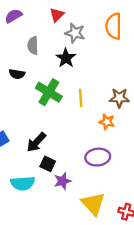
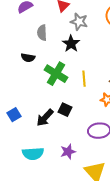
black square: (48, 164) -> (65, 110), moved

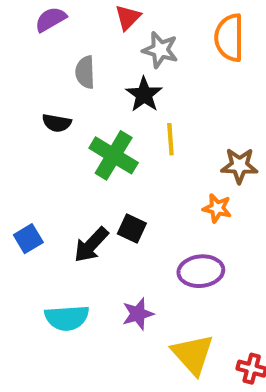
yellow line: (84, 79) -> (170, 139), moved

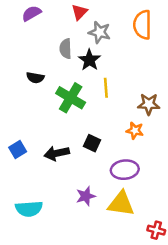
gray semicircle: (85, 72) -> (66, 49), moved
black square: (132, 229) -> (92, 143), moved
black arrow: (91, 245) -> (57, 153), turned 35
cyan semicircle: (67, 318) -> (29, 209), moved
yellow triangle: (193, 354) -> (121, 204), moved, turned -40

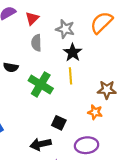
red triangle: (79, 12) -> (32, 18), moved
orange semicircle: (142, 25) -> (101, 23), turned 45
black star: (89, 60) -> (73, 52), moved
black arrow: (57, 153) -> (41, 144), moved

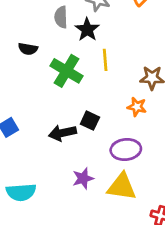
black star: (73, 52) -> (87, 30), moved
black arrow: (41, 144) -> (62, 133), moved

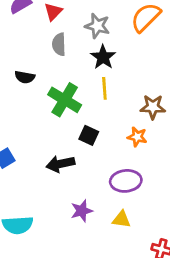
black star: (87, 30) -> (103, 57), moved
black square: (90, 121) -> (89, 135), moved
yellow triangle: (122, 187) -> (122, 219), size x0.6

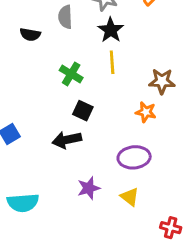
black semicircle: (25, 77) -> (30, 34), moved
green cross: (65, 100) -> (71, 74), size x0.7
black square: (89, 135) -> (83, 111), moved
yellow triangle: (122, 219) -> (130, 197), turned 30

